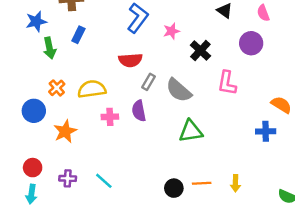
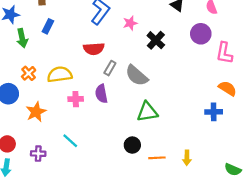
pink L-shape: (227, 83) -> (224, 53), moved
cyan line: (104, 181) -> (70, 141), moved
black circle: (174, 188) -> (132, 145), moved

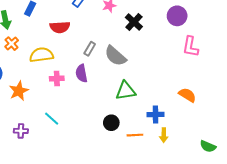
red semicircle: (94, 49) -> (60, 27), moved
pink L-shape: (224, 53) -> (190, 47), moved
orange cross: (29, 73) -> (12, 44), moved
orange semicircle: (228, 88) -> (187, 95), moved
blue cross: (214, 112) -> (155, 115), moved

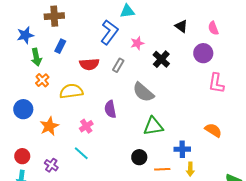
gray rectangle: (90, 49) -> (118, 65), moved
pink cross: (57, 79) -> (86, 126), moved, turned -32
purple cross: (21, 131) -> (51, 165), turned 32

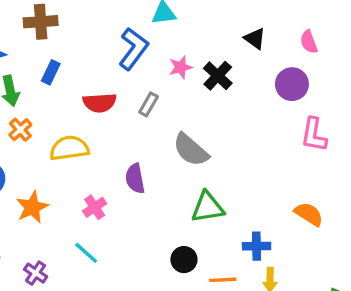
black cross: (161, 59) -> (218, 76), moved

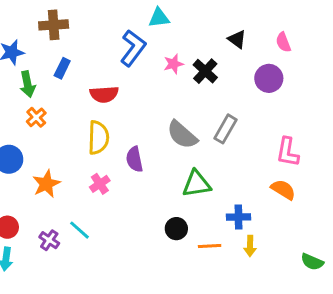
gray rectangle: (149, 104) -> (225, 129), moved, size x1.4
pink L-shape: (314, 135) -> (288, 152), moved
yellow semicircle: (69, 148) -> (98, 138), moved, turned 100
cyan line: (86, 253) -> (80, 230), moved

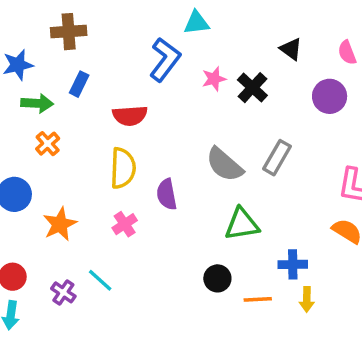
green arrow: (28, 84) -> (37, 103), turned -75

